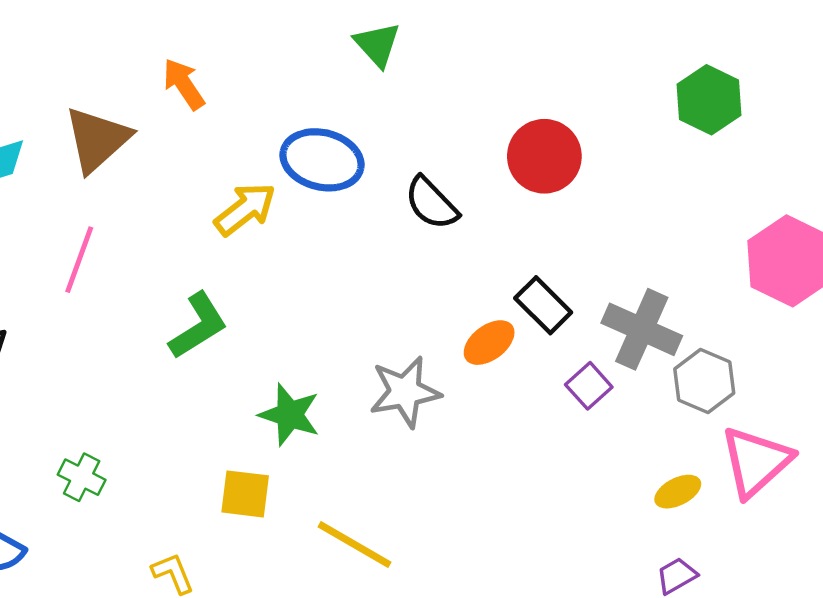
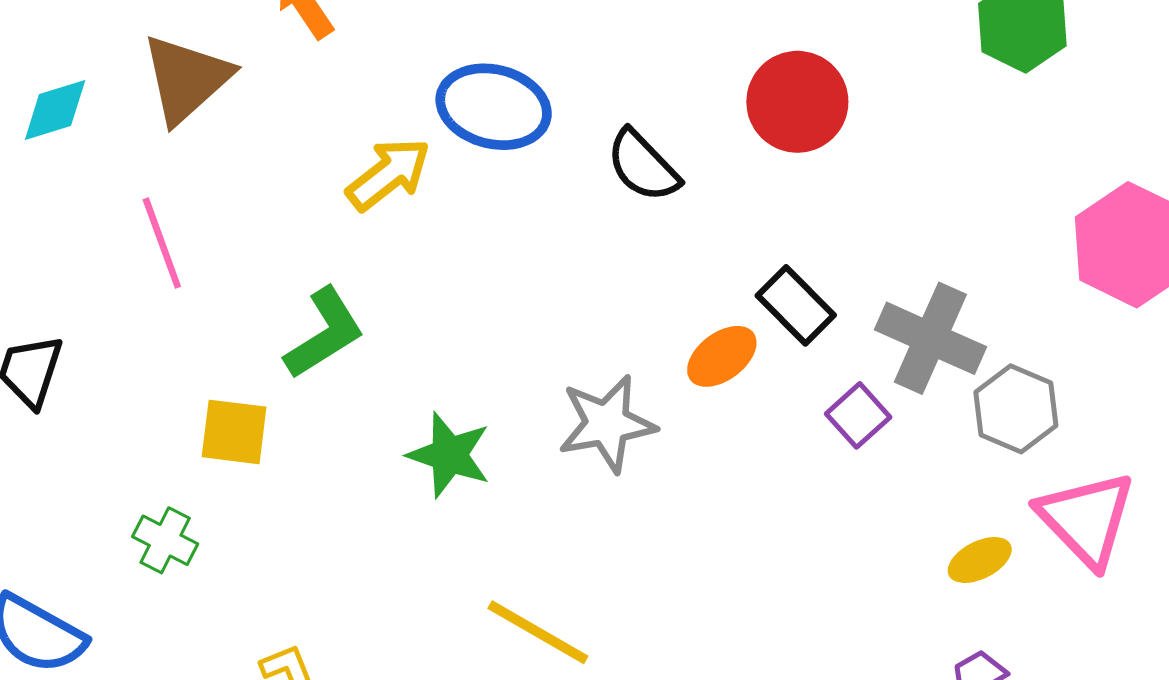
pink line: (79, 260) -> (162, 243), turned -40
pink triangle: (756, 462) -> (1086, 519), turned -32
yellow square: (245, 494) -> (234, 432), moved

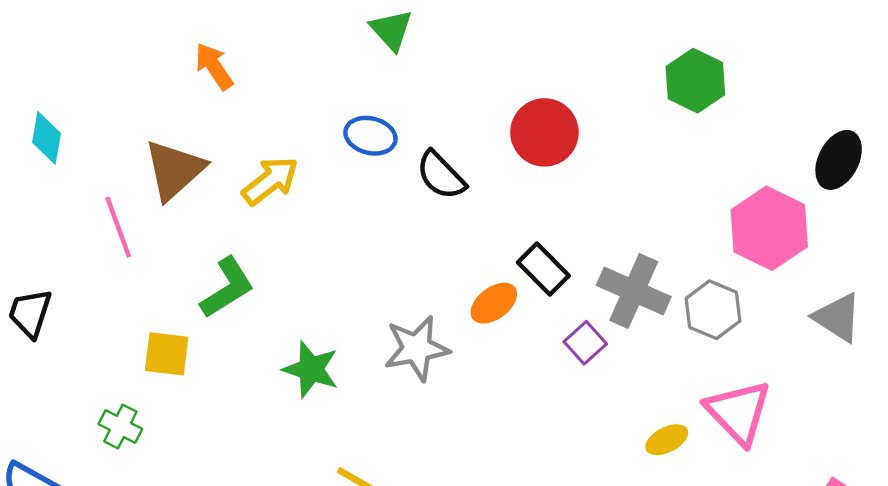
brown triangle: (186, 79) -> (174, 170), moved
blue ellipse: (494, 107) -> (370, 136), moved, size x0.7
cyan diamond: (55, 110) -> (47, 138), turned -63
gray hexagon: (1016, 409) -> (713, 310), moved

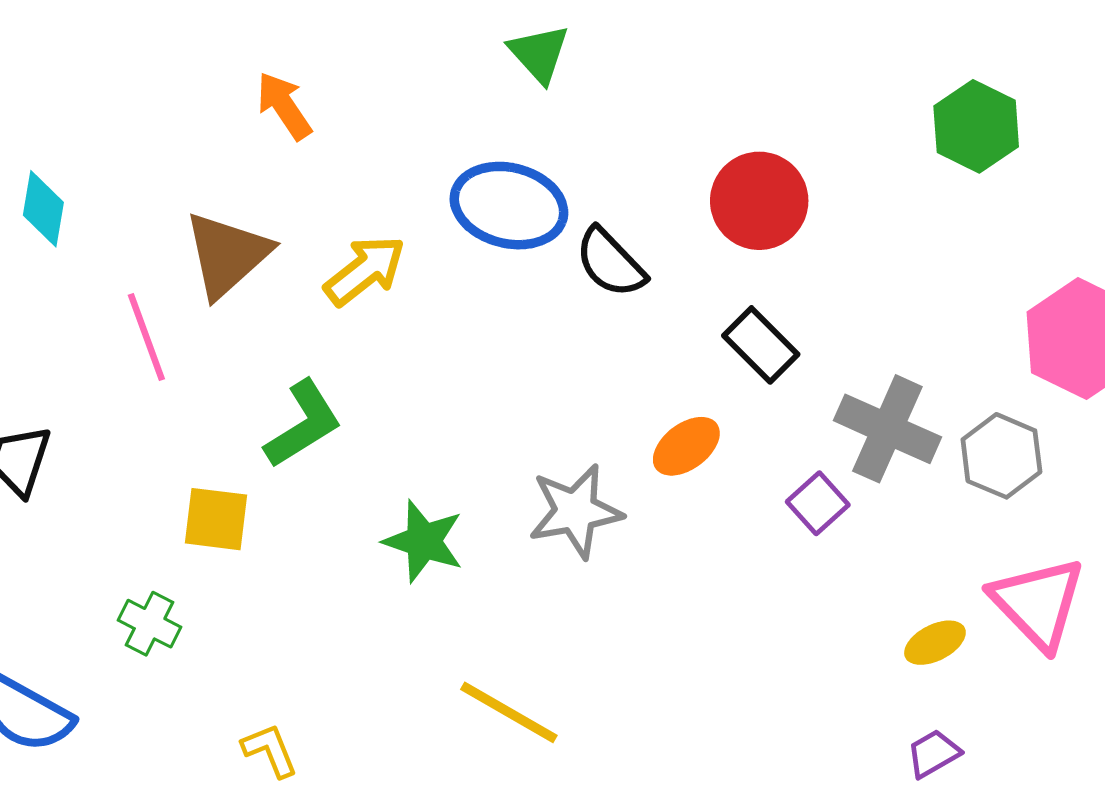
blue ellipse: (370, 136) -> (509, 206), size x1.5
black rectangle: (543, 269) -> (761, 345), moved

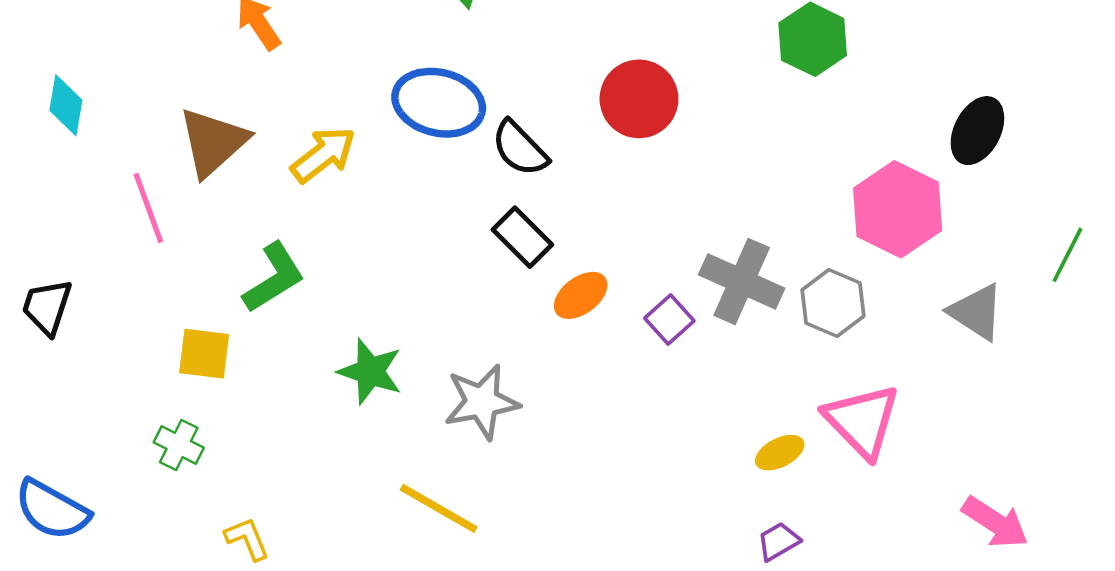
black rectangle: (761, 345) -> (522, 237), moved
purple square: (818, 503) -> (669, 319), moved
gray star: (575, 511) -> (482, 402), moved
green cross: (150, 624) -> (179, 445), moved

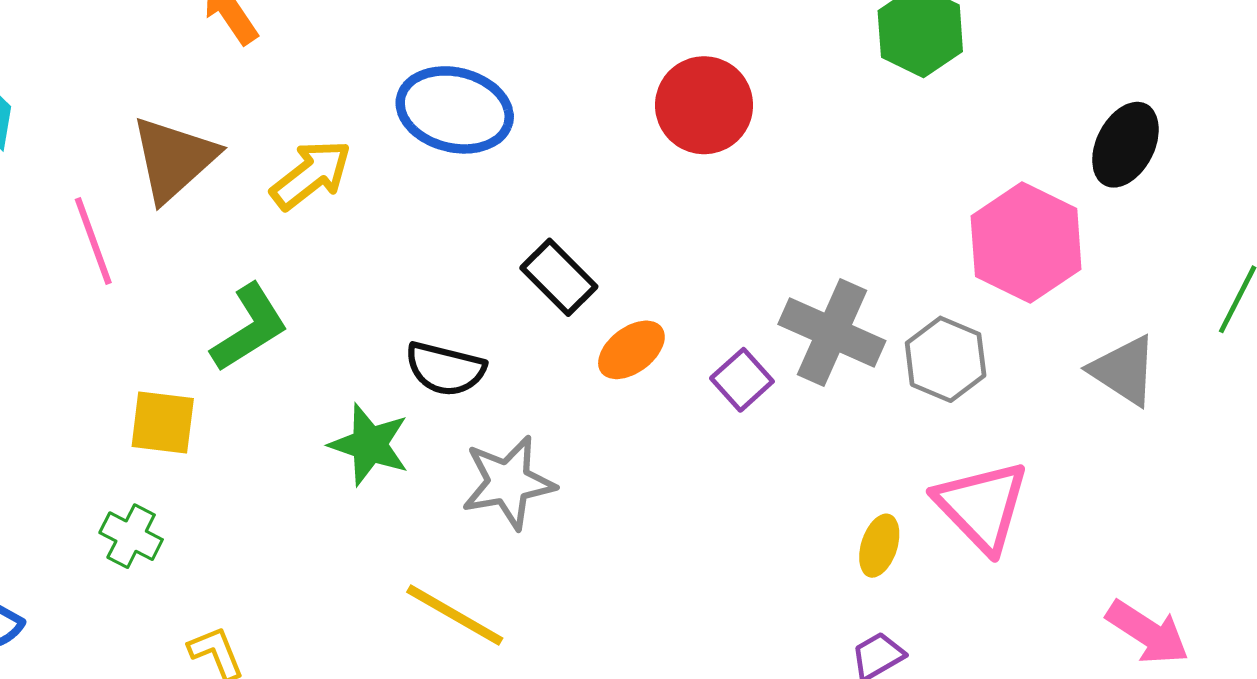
black semicircle: (520, 148) -> (445, 369), moved, turned -32
yellow ellipse: (780, 453) -> (879, 546), turned -45

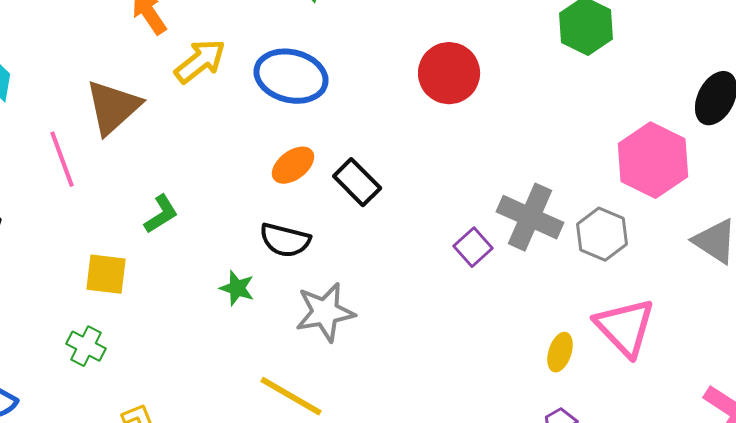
yellow arrow: (311, 175) -> (200, 61), moved
green L-shape: (249, 328) -> (161, 214), size x0.7
orange ellipse: (631, 350) -> (293, 165), moved
green star: (369, 445) -> (237, 288), size x0.7

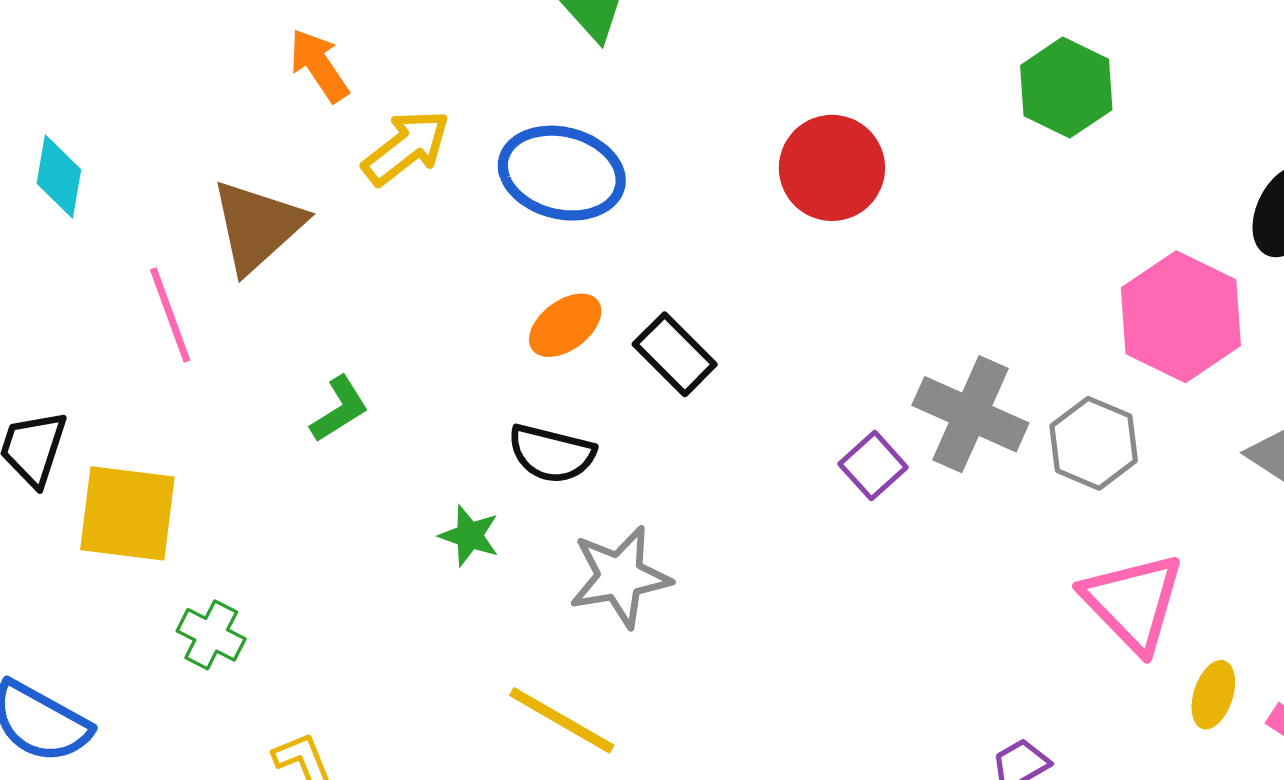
yellow square: (106, 274) -> (127, 513), moved, size x1.4
yellow ellipse: (560, 352) -> (1213, 695), moved

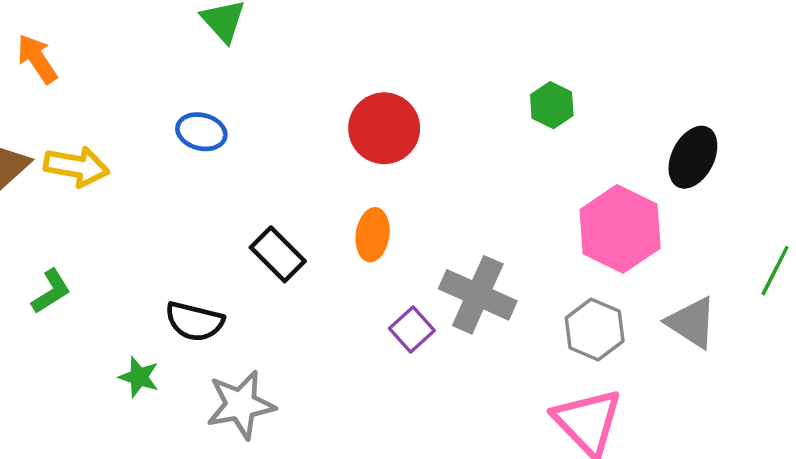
green hexagon: (1066, 88) -> (552, 105), moved, size x0.7
yellow arrow: (406, 147) -> (76, 166), moved, turned 48
blue ellipse: (562, 173) -> (201, 132), size x0.6
orange ellipse: (565, 325) -> (373, 235), moved, turned -45
gray hexagon: (1094, 443) -> (595, 330), moved

